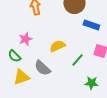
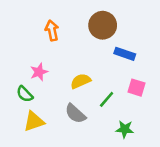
gray semicircle: (42, 68) -> (75, 114), moved

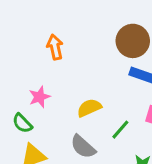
brown circle: (103, 25) -> (133, 41), moved

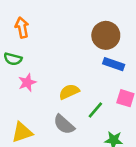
orange arrow: (55, 47) -> (22, 28), moved
green semicircle: (22, 123) -> (13, 59), moved, turned -30

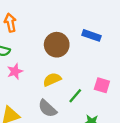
brown circle: (106, 35) -> (57, 45), moved
blue rectangle: (114, 64) -> (91, 35), moved

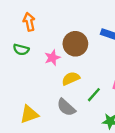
pink star: (15, 71) -> (52, 58), moved

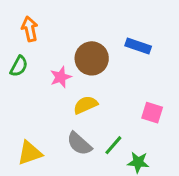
green semicircle: (21, 50) -> (19, 66), turned -77
green line: (94, 95) -> (113, 145), moved

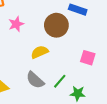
brown circle: (92, 58) -> (56, 25), moved
pink star: (61, 77) -> (16, 24), moved

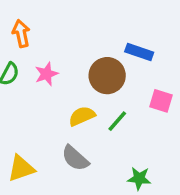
pink square: (88, 58) -> (161, 101), moved
green line: (60, 81) -> (117, 121), moved

